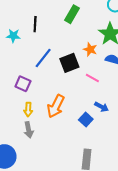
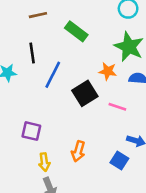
green rectangle: (72, 14) -> (76, 31), turned -72
blue line: (43, 58) -> (53, 75), moved
orange arrow: (56, 106) -> (78, 151), size x0.7

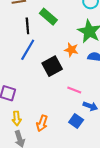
black line: (32, 53) -> (27, 26), moved
pink line: (117, 107) -> (74, 90), moved
orange arrow: (78, 151) -> (42, 123), moved

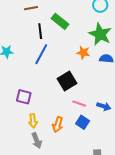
black square: (52, 66) -> (67, 81), moved
pink line: (74, 90) -> (79, 104), moved
blue square: (76, 121) -> (83, 122), moved

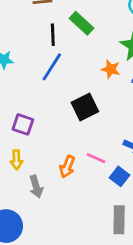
pink line: (79, 104) -> (96, 158), moved
yellow arrow: (33, 121) -> (16, 160), moved
blue square: (83, 122) -> (119, 176), moved

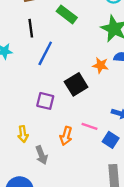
black line: (53, 35) -> (31, 28), moved
orange star: (111, 69) -> (101, 65), moved
purple square: (23, 124) -> (45, 101), moved

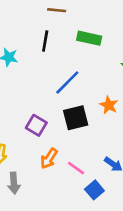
green rectangle: (67, 14) -> (89, 38), turned -42
blue line: (45, 53) -> (67, 82), moved
orange arrow: (66, 136) -> (49, 159), moved

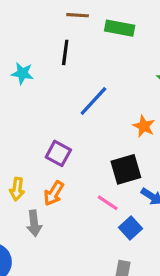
green rectangle: (89, 38) -> (120, 28), moved
black square: (76, 118) -> (126, 169), moved
orange arrow: (49, 159) -> (54, 193), moved

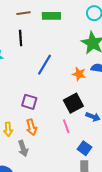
orange arrow: (54, 193) -> (31, 127), turned -35
pink line: (108, 203) -> (66, 126), turned 48
blue square: (130, 228) -> (84, 148), moved

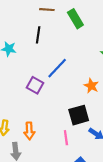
green rectangle: (51, 16) -> (75, 19), turned 48
purple square: (29, 102) -> (35, 85), moved

